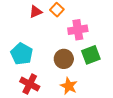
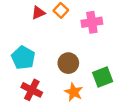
pink cross: (78, 30) -> (92, 22), moved
green square: (91, 55) -> (103, 77), moved

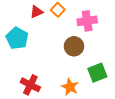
cyan pentagon: (23, 58) -> (17, 38), moved
brown circle: (68, 63) -> (74, 46), moved

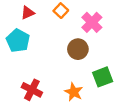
red triangle: (36, 12) -> (28, 13), moved
pink cross: (87, 21) -> (92, 22), turned -36

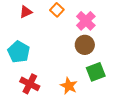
cyan pentagon: (18, 41) -> (19, 52), moved
brown circle: (78, 49) -> (85, 45), moved

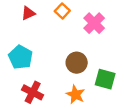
brown circle: (85, 45) -> (77, 63), moved
green square: (96, 72) -> (105, 79), turned 36

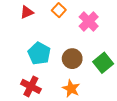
cyan pentagon: (21, 57) -> (39, 53), moved
green square: (105, 79) -> (103, 63), moved, turned 36

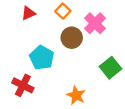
brown circle: (72, 59) -> (72, 38), moved
red cross: (31, 86) -> (23, 85), moved

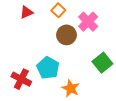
cyan pentagon: (42, 58) -> (48, 68), moved

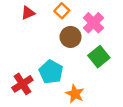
green square: (102, 63) -> (99, 57), moved
red cross: (21, 79) -> (22, 84), turned 30

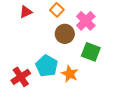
green square: (99, 57) -> (91, 52), turned -30
orange star: (75, 94) -> (70, 74), moved

